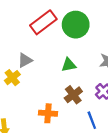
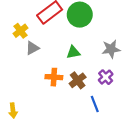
yellow cross: (12, 78) -> (20, 31), moved
orange cross: (48, 113) -> (54, 77), moved

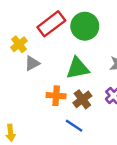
green triangle: (73, 52) -> (78, 68), size x1.5
blue line: (95, 104) -> (74, 126), moved, turned -35

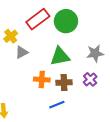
brown cross: (82, 99) -> (64, 82), turned 35
blue line: (74, 126) -> (57, 105), turned -56

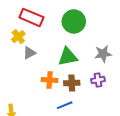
red rectangle: (38, 19) -> (31, 17), moved, turned 60
purple cross: (90, 79) -> (98, 80), turned 32

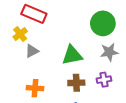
green circle: (74, 21) -> (103, 23), moved
orange cross: (50, 80) -> (35, 88), moved

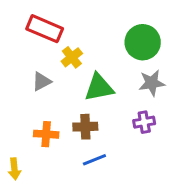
yellow cross: (20, 34) -> (72, 57), moved
brown cross: (76, 83) -> (85, 127), moved

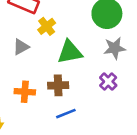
purple cross: (144, 122) -> (108, 82), turned -36

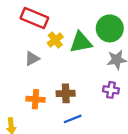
green triangle: (70, 52) -> (81, 42), moved
purple cross: (108, 82) -> (111, 90), turned -35

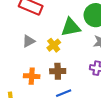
yellow cross: (55, 40) -> (54, 45), moved

